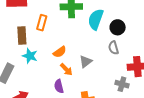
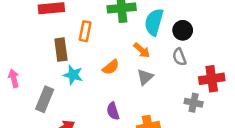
orange arrow: (66, 69) -> (142, 50), moved

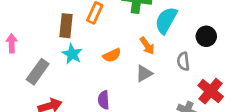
black circle: (183, 30) -> (206, 36), moved
red cross: (212, 79) -> (211, 91), turned 35

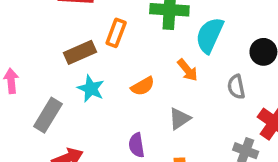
brown rectangle: (66, 26) -> (80, 52), turned 65
gray triangle: (144, 73) -> (179, 119), moved

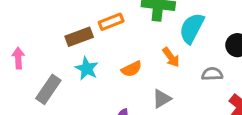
orange rectangle: (116, 33) -> (111, 22), turned 45
gray semicircle: (236, 87) -> (212, 74), turned 96

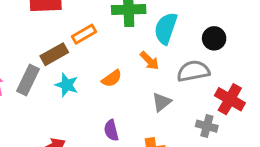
gray semicircle: (212, 74) -> (193, 71), size x1.5
gray rectangle: (48, 89) -> (28, 80), moved
gray triangle: (162, 99) -> (162, 102), moved

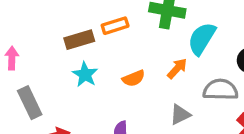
orange arrow: (149, 61) -> (177, 69), turned -105
gray rectangle: (28, 80) -> (30, 103), moved, turned -64

